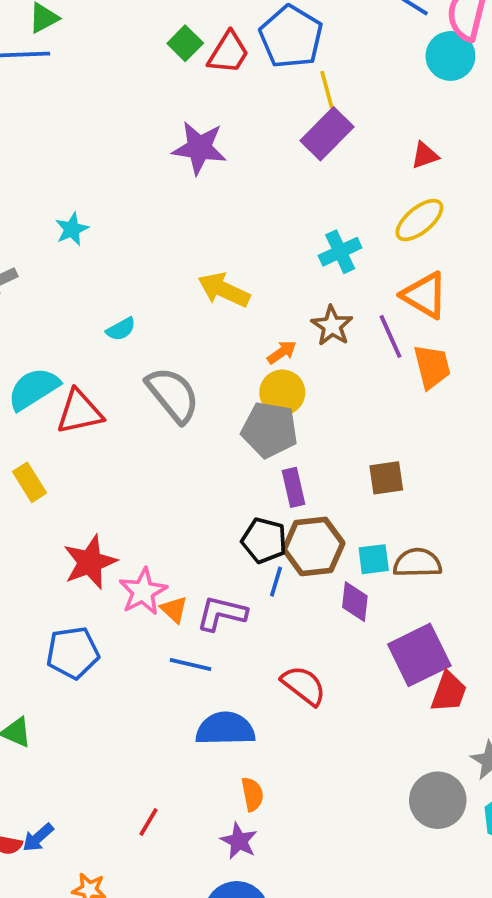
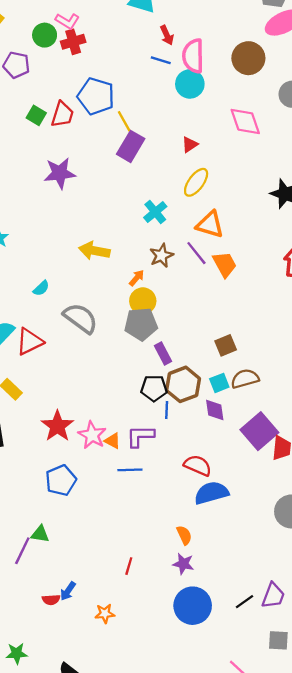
brown star: (332, 326) -> (161, 256), turned 30
brown square: (386, 478) -> (226, 345), moved
blue semicircle: (225, 729) -> (211, 493), moved

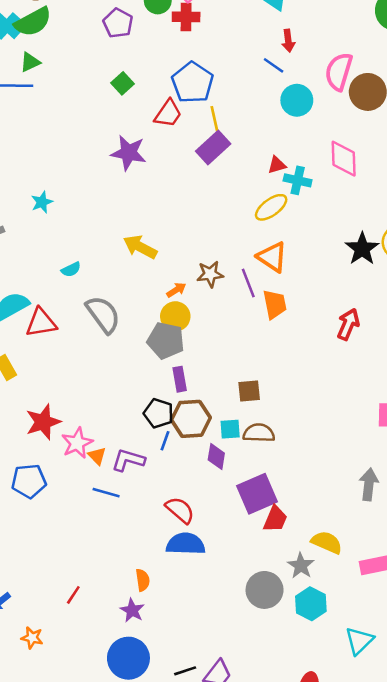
pink semicircle: (193, 56) -> (339, 72), moved
red trapezoid: (62, 114) -> (168, 114), moved
cyan cross: (155, 212) -> (298, 180), moved, turned 35

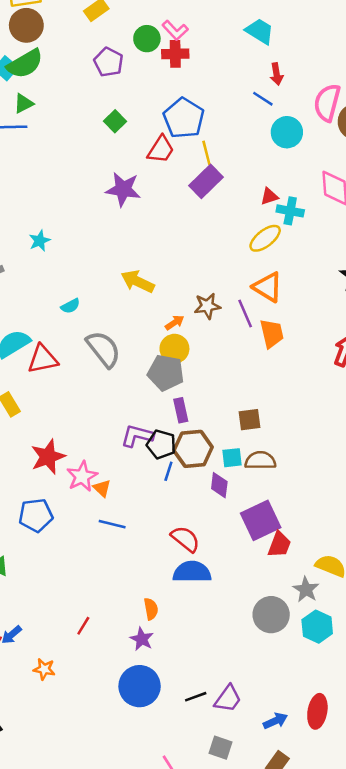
purple L-shape: (128, 460) -> (137, 436), moved

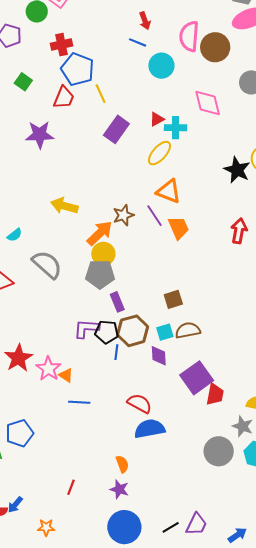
red cross: (175, 54) -> (61, 45), moved
purple rectangle: (206, 181) -> (116, 129), moved
orange arrow: (175, 323) -> (100, 233), size x1.8
blue pentagon: (36, 515) -> (20, 433), moved

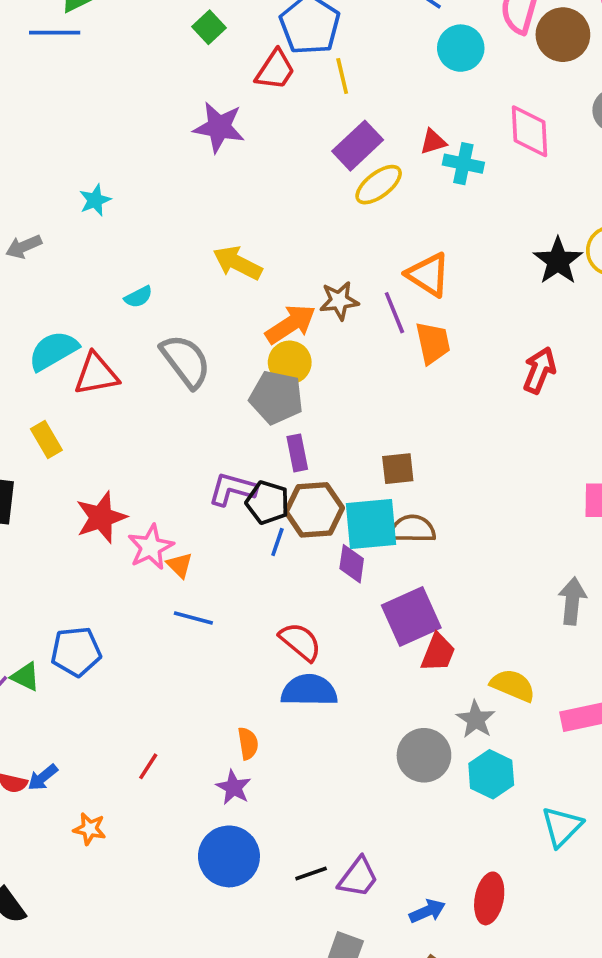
yellow ellipse: (159, 153) -> (379, 185), moved
cyan square: (165, 332) -> (371, 524), size x1.8

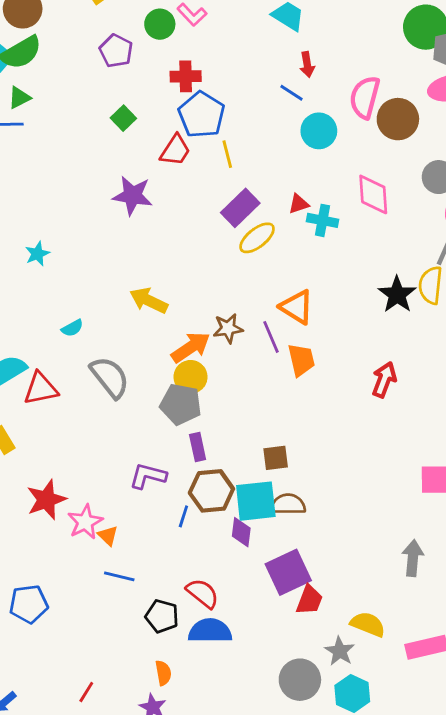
black pentagon: (268, 502) -> (162, 616), moved

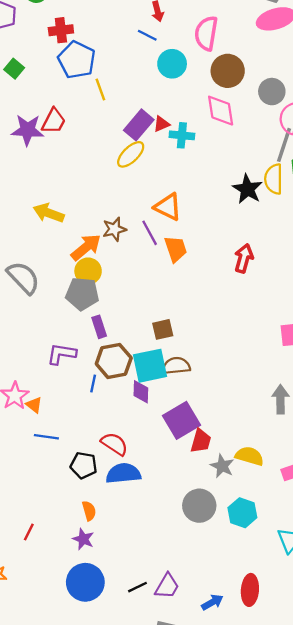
brown circle: (398, 119) -> (228, 71), moved
red trapezoid: (175, 150) -> (54, 121), moved
purple rectangle: (240, 208) -> (139, 125), moved
gray star: (340, 651) -> (222, 466), moved

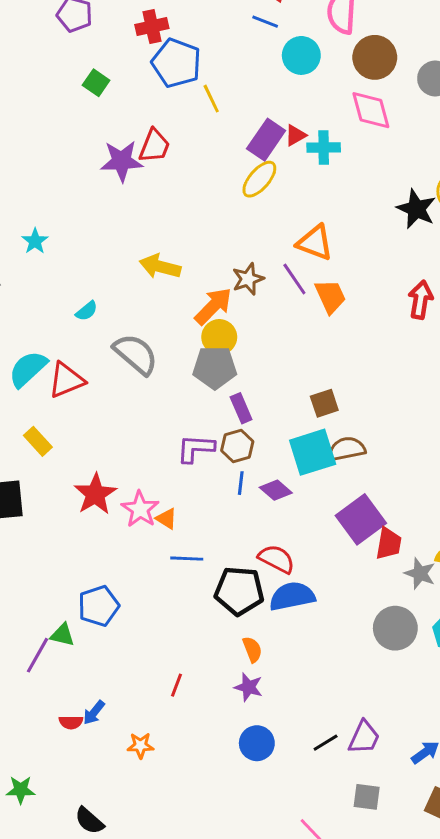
brown hexagon: (114, 361) -> (237, 446), moved, size x0.7
purple diamond: (141, 392) -> (276, 490), moved, turned -45
black pentagon: (84, 465) -> (239, 591), size x1.4
blue circle: (85, 582) -> (257, 743), size x0.7

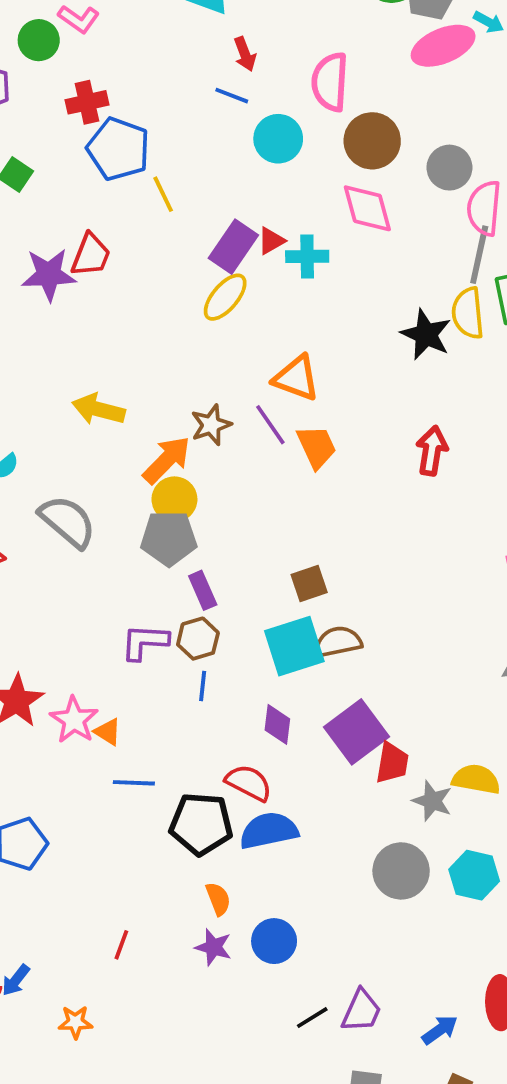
purple diamond: (276, 490) -> (277, 724), moved, turned 56
blue circle: (257, 743) -> (274, 941), moved

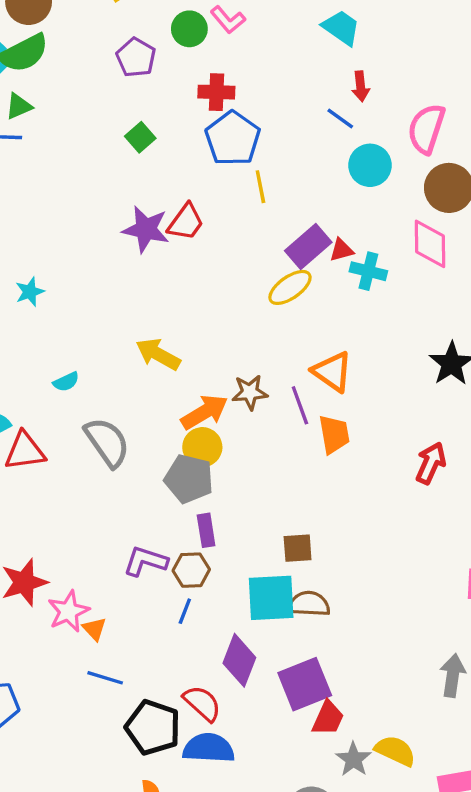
purple diamond: (277, 724) -> (239, 660), size x1.4

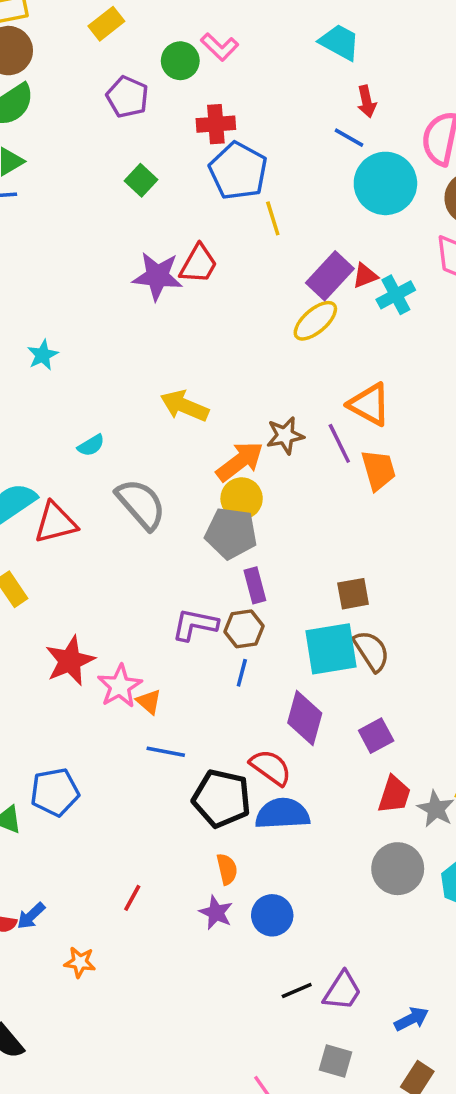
cyan circle: (370, 165) -> (385, 183), size x1.4
cyan cross: (368, 271) -> (396, 295), turned -36
brown semicircle: (309, 604) -> (371, 651), turned 60
purple square: (305, 684) -> (376, 736), size x0.6
red trapezoid: (328, 718) -> (394, 795), moved

